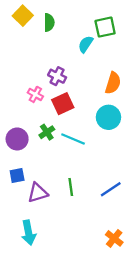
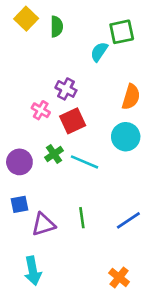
orange cross: (114, 238) -> (119, 277), moved

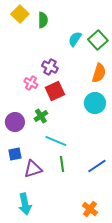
green square: (122, 32) -> (98, 40), moved, turned -30
cyan line: (85, 162) -> (56, 141), moved

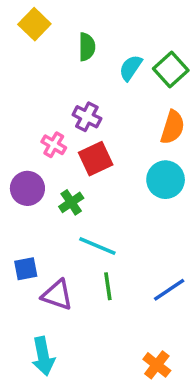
green semicircle: (43, 20) -> (87, 47), moved
purple circle: (15, 122) -> (27, 188), moved
purple triangle: (33, 169) -> (57, 295), turned 36

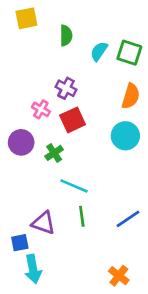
yellow square: (34, 24) -> (26, 18), turned 35
green square: (171, 70) -> (129, 53), turned -30
blue square: (26, 269) -> (20, 243), moved

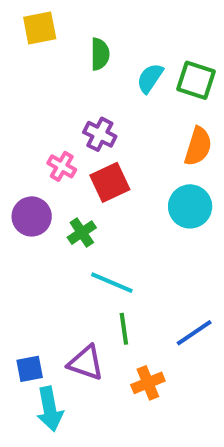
purple triangle: (44, 223) -> (86, 363), moved
orange cross: (119, 276) -> (148, 383), moved, turned 30

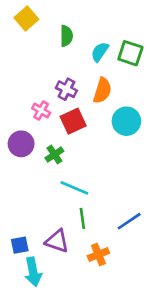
yellow square: (40, 28) -> (26, 19), turned -30
orange semicircle: (198, 146) -> (102, 91), moved
cyan circle: (190, 206) -> (126, 121), moved

